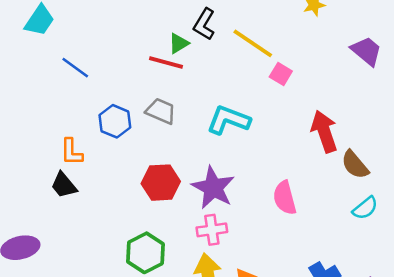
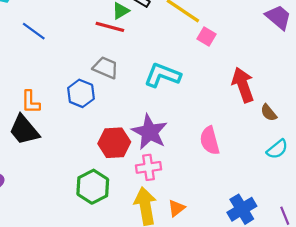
blue hexagon: (115, 121) -> (81, 93), moved
brown semicircle: (355, 165) -> (269, 113), size x0.7
red hexagon: (161, 183) -> (114, 143), moved
black trapezoid: (64, 185) -> (24, 130), size x1.4

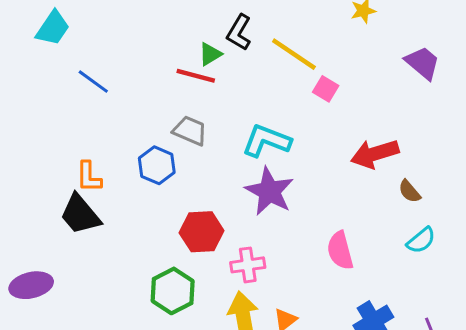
red arrow: (243, 85) -> (375, 154), turned -88
purple star: (150, 132) -> (269, 191), moved
pink semicircle: (210, 141) -> (340, 251), moved

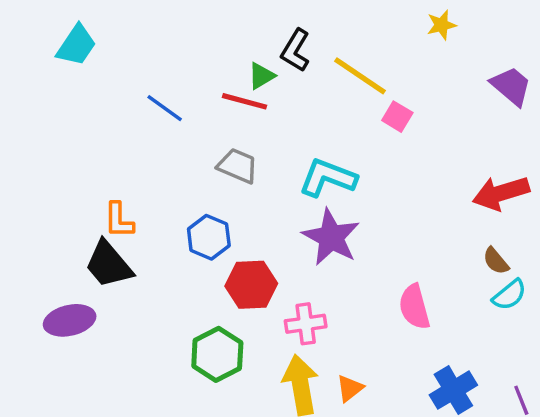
blue line: (93, 82) -> (165, 108), moved
red arrow: (375, 154) -> (501, 193), moved
blue hexagon: (157, 165) -> (209, 237), moved
brown semicircle: (409, 191) -> (496, 261), moved
purple ellipse: (31, 285) -> (70, 320), moved

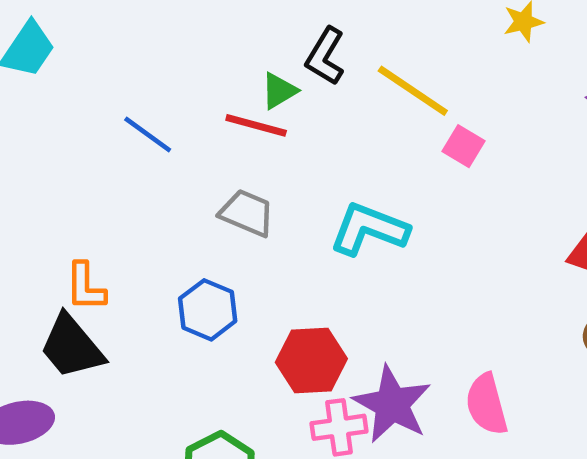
purple star: (331, 237) -> (392, 404), moved
red hexagon: (251, 285) -> (311, 360), moved

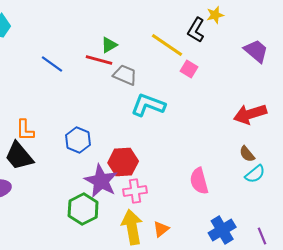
black L-shape: (325, 56) -> (196, 30), moved
gray trapezoid: (247, 213) -> (125, 75), moved
purple star: (392, 404) -> (101, 181), moved

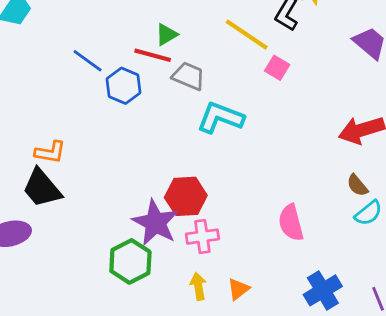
orange L-shape: (25, 130) -> (50, 152), turned -80
blue hexagon: (78, 140) -> (124, 86), moved
yellow arrow: (132, 227) -> (198, 286), size x0.6

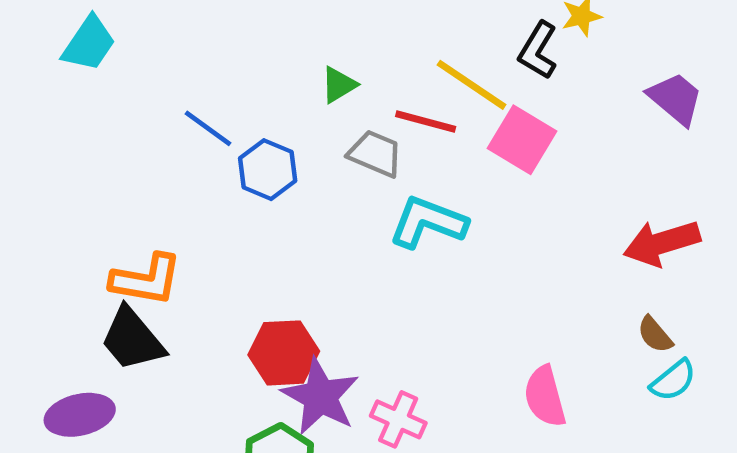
red line: (153, 55) -> (426, 121), moved
pink square: (277, 68) -> (522, 140), size x1.6
orange L-shape: (50, 152) -> (146, 280), size x1.4
red hexagon: (186, 196) -> (284, 353), moved
pink cross: (202, 237) -> (398, 419), turned 32

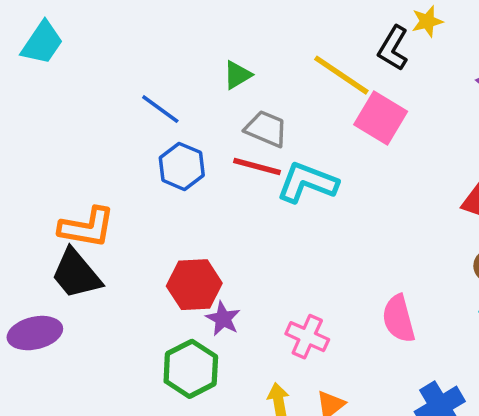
red line: (426, 121) -> (257, 166), moved
blue line: (208, 128) -> (160, 109), moved
blue hexagon: (268, 170) -> (182, 166), moved
purple star: (320, 396) -> (223, 319), size x0.6
pink cross: (398, 419) -> (307, 337), moved

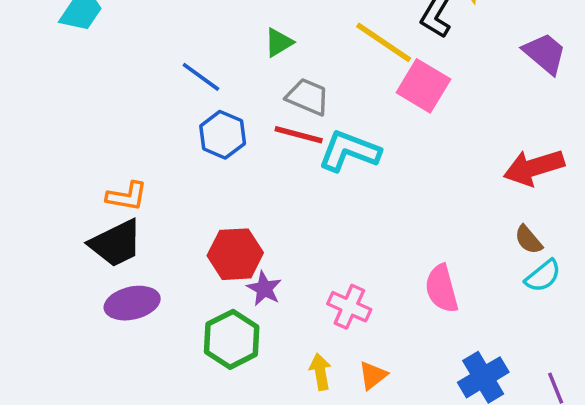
orange L-shape: (87, 227) -> (127, 196), size x0.7
black trapezoid: (76, 274) -> (116, 243), turned -76
purple ellipse: (35, 333) -> (132, 303), moved

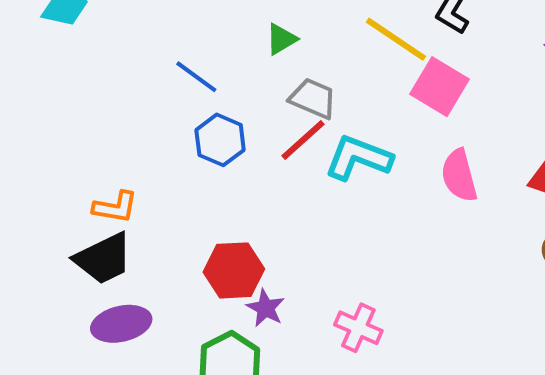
red line: (299, 135) -> (303, 140), turned -57
pink semicircle: (442, 289) -> (459, 176), moved

